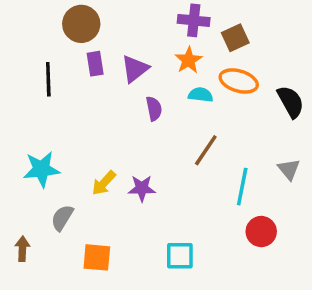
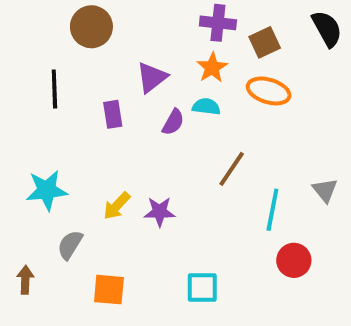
purple rectangle: (95, 64) -> (113, 114), moved
cyan semicircle: (201, 95) -> (206, 107), moved
black semicircle: (291, 102) -> (327, 29), moved
purple semicircle: (154, 109) -> (173, 122), turned 40

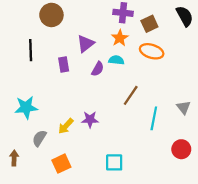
yellow arrow: (117, 206) -> (66, 126), moved
red circle: (294, 260) -> (181, 149), moved
orange square: (109, 290) -> (61, 164), turned -30

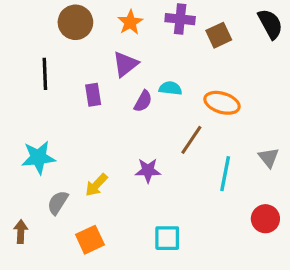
orange star: (120, 38) -> (130, 22), moved
orange ellipse: (152, 51) -> (222, 103), moved
purple star: (90, 120) -> (148, 170), moved

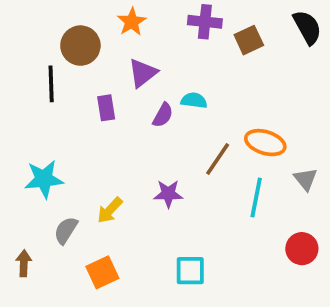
brown circle: (75, 22) -> (80, 46), moved
orange star: (130, 22) -> (132, 22), moved
orange ellipse: (222, 103) -> (265, 143), moved

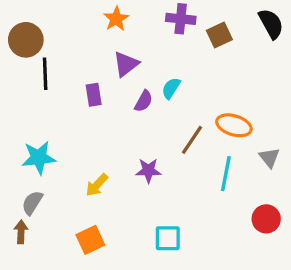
brown circle: (80, 46) -> (26, 40), moved
cyan semicircle: (194, 100) -> (171, 88), turned -65
gray semicircle: (66, 230) -> (32, 203), moved

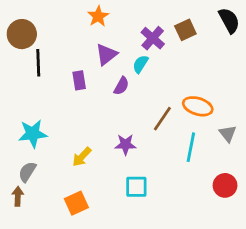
purple cross: (181, 19) -> (153, 38), moved, turned 35
cyan semicircle: (171, 88) -> (140, 64), moved
cyan square: (168, 238) -> (136, 187), moved

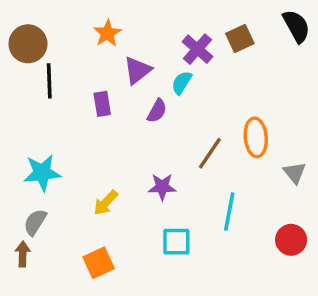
orange star: (98, 16) -> (107, 33), moved
orange ellipse: (198, 106) -> (256, 137), turned 68
cyan line: (191, 147) -> (229, 212), moved

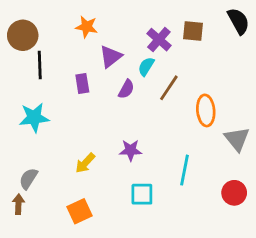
orange star: (107, 33) -> (87, 27), turned -30
brown square: (240, 39) -> (193, 31), turned 30
brown line: (210, 153) -> (169, 88), moved
cyan star: (42, 173) -> (34, 118), moved
gray triangle: (295, 173) -> (237, 139), size x1.4

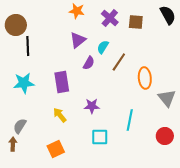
orange star: (87, 27) -> (77, 11), moved
purple cross: (159, 40) -> (110, 18), moved
purple rectangle: (82, 84) -> (62, 82), moved, size x1.5
yellow arrow: (85, 163) -> (60, 115), turned 98

